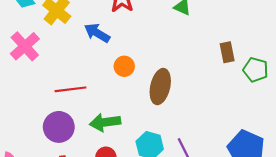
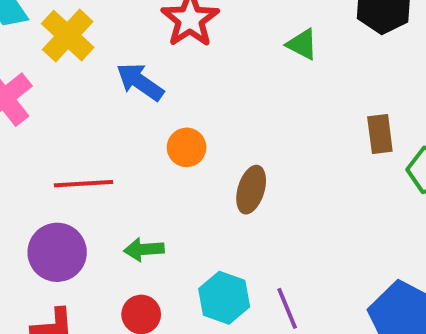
brown ellipse: (160, 87) -> (251, 190), size x0.7
green arrow: (105, 122) -> (144, 249), size x0.7

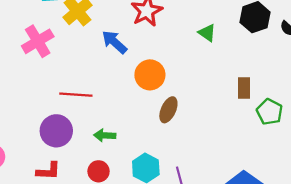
orange circle: (187, 147) -> (150, 75), moved, size x1.4

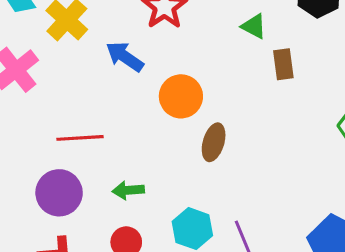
brown rectangle: (244, 88) -> (283, 64), moved

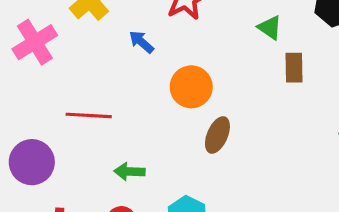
blue arrow: (125, 57) -> (141, 42), size x0.7
purple circle: (59, 193) -> (32, 162), moved

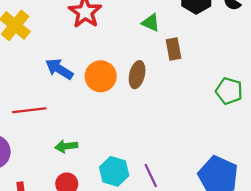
blue arrow: (141, 42) -> (59, 69), moved, size x1.4
brown ellipse: (217, 135) -> (137, 75), moved

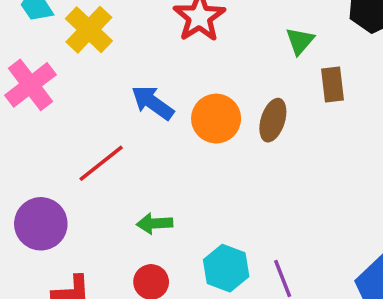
green triangle: (151, 23) -> (300, 41), turned 42
red line: (29, 110) -> (101, 163), turned -36

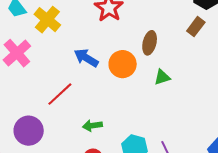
green triangle: (300, 41) -> (162, 77), moved, turned 36
brown rectangle: (332, 84) -> (196, 27), moved, turned 48
brown ellipse: (273, 120) -> (150, 43), moved

